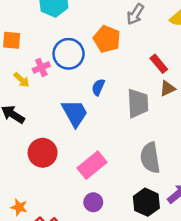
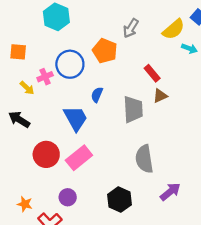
pink rectangle: (92, 165) -> (79, 158), moved
purple circle: (93, 202) -> (68, 197), moved
black hexagon: (146, 202) -> (119, 200), moved

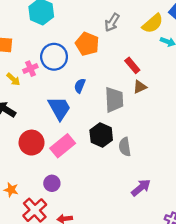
gray semicircle: (144, 159) -> (125, 147), size x0.7
purple arrow: (170, 192) -> (141, 188), moved
black hexagon: (119, 200) -> (101, 135), moved

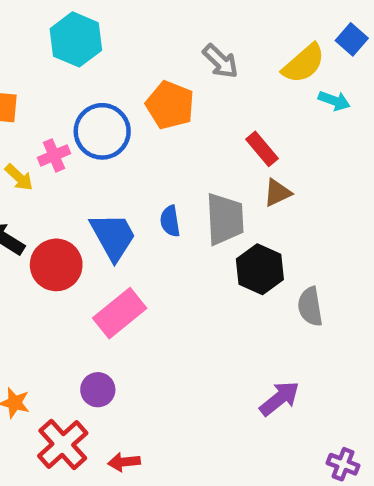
gray arrow: (112, 22) -> (220, 61), turned -78
blue semicircle: (80, 86) -> (170, 221), moved, turned -32
black hexagon: (101, 135) -> (260, 269), moved
red circle: (32, 143) -> (56, 265), moved
gray semicircle: (125, 147) -> (310, 307), moved

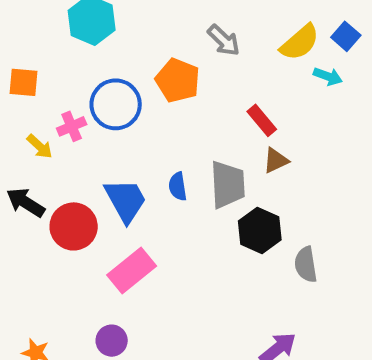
blue square: (352, 39) -> (346, 36), moved

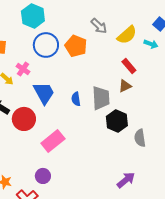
yellow semicircle: (300, 42) -> (127, 35), moved
blue circle: (116, 104) -> (46, 45), moved
red rectangle: (262, 120) -> (129, 66), moved
pink cross: (72, 126) -> (23, 69), turned -32
blue trapezoid: (126, 200) -> (44, 93), moved

